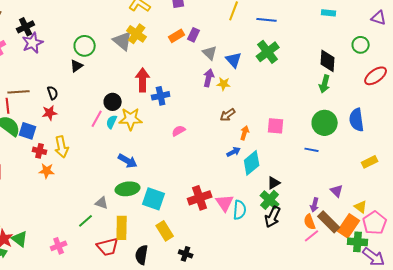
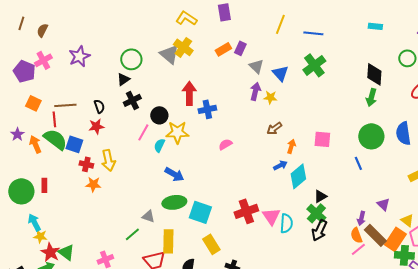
black cross: (26, 27) -> (132, 100), moved
cyan semicircle: (112, 122) -> (159, 145), moved
blue line: (312, 150) -> (358, 163), turned 56

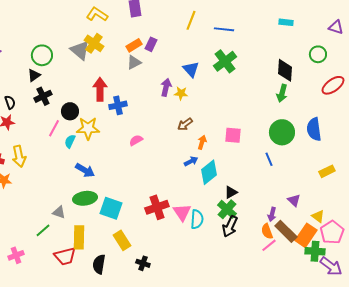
gray triangle: (256, 66) -> (134, 62), moved, turned 49

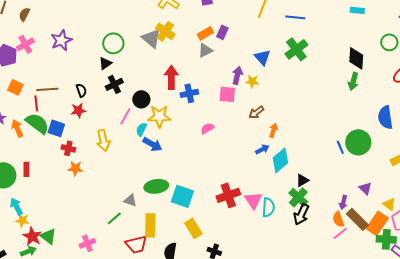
green circle: (282, 132) -> (358, 142), moved
pink square: (233, 135) -> (227, 94), moved
yellow arrow: (19, 156) -> (103, 140), moved
blue arrow: (85, 170) -> (152, 144), moved

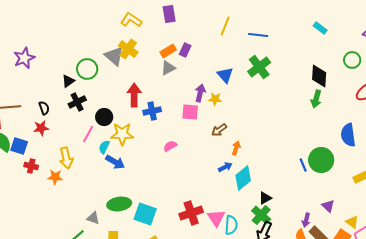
cyan rectangle: (357, 10) -> (320, 28), turned 32
green circle: (113, 43) -> (87, 69), moved
orange star: (75, 168) -> (55, 177), moved

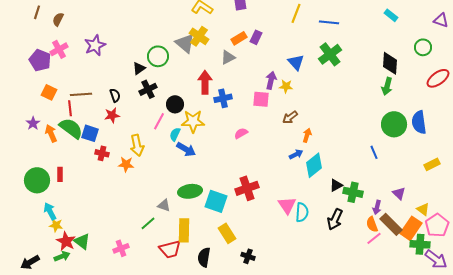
gray triangle: (168, 68) -> (228, 57), moved
green circle: (321, 160) -> (394, 124), moved
red cross: (191, 213) -> (247, 188), moved
green cross: (261, 215) -> (353, 192), moved, turned -30

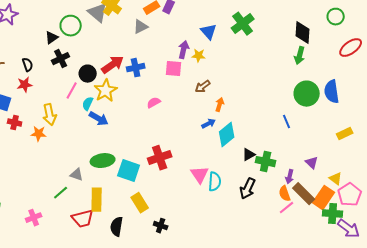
red arrow: (205, 82) -> (113, 65), moved, turned 55
yellow star: (193, 121) -> (106, 91), turned -30

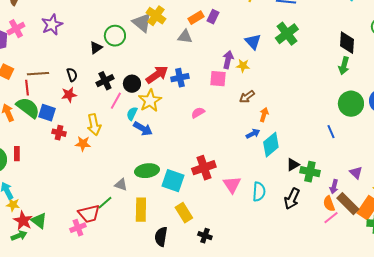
gray triangle: (141, 27) -> (185, 37), turned 35
black cross: (61, 59) -> (105, 81), moved
pink triangle: (200, 175) -> (232, 185), moved
red trapezoid: (83, 219) -> (89, 214), moved

